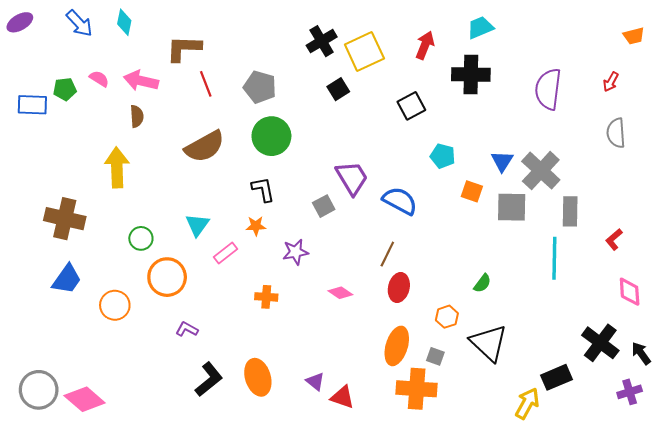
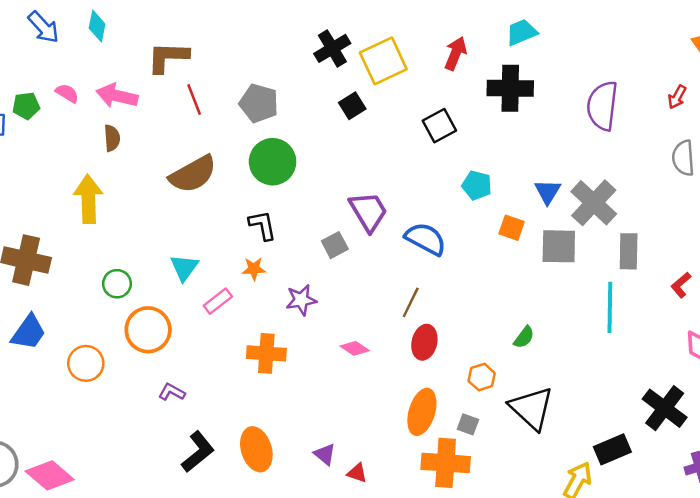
orange cross: (266, 297) -> (266, 353), size x1.4
red triangle: (342, 397) -> (357, 473), size x0.7

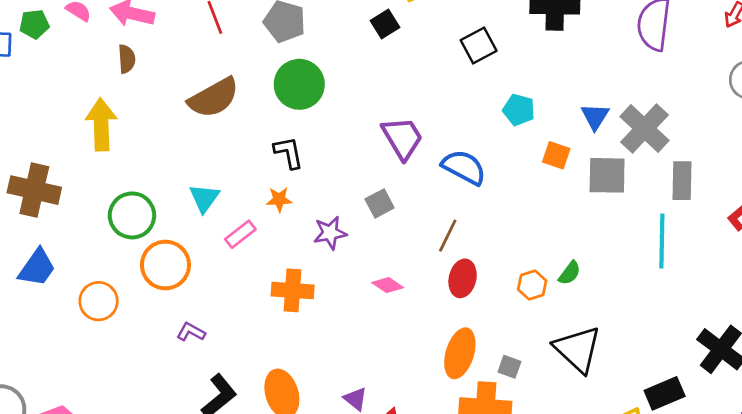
gray square: (335, 245) -> (380, 203), moved
green circle: (117, 284) -> (132, 215), size x1.5
orange hexagon: (482, 377) -> (532, 285), moved

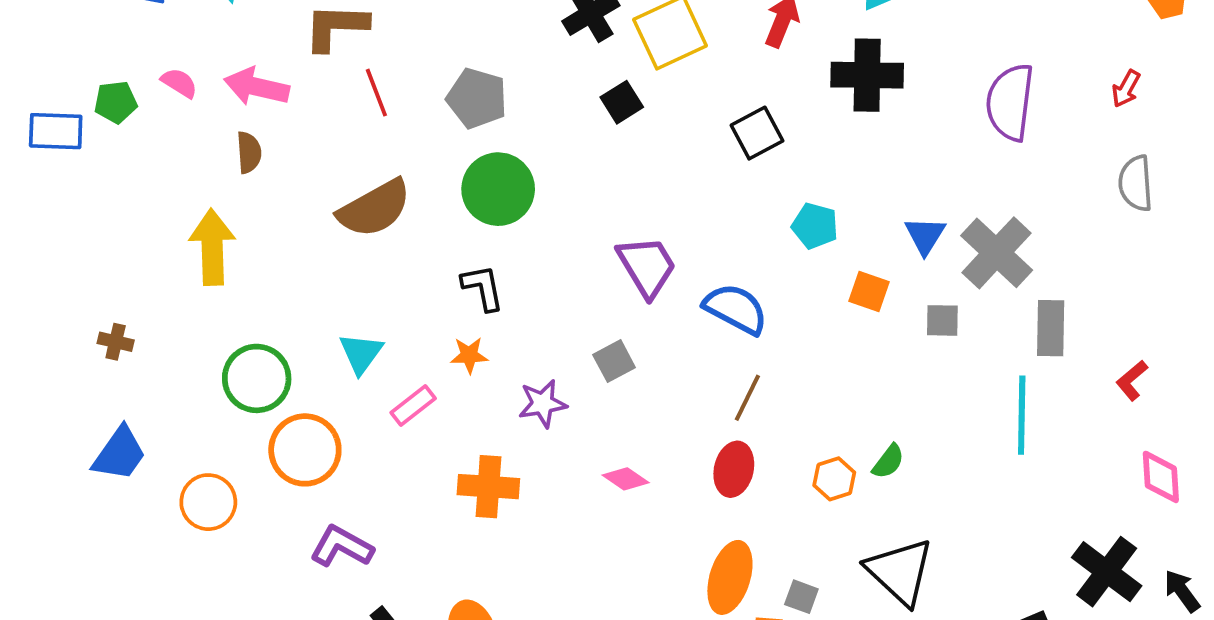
gray square: (607, 175) -> (942, 320), size x0.6
brown cross: (34, 190) -> (116, 342), size x0.5
brown line: (448, 236) -> (747, 398), moved
purple L-shape: (191, 332) -> (342, 547), size x1.5

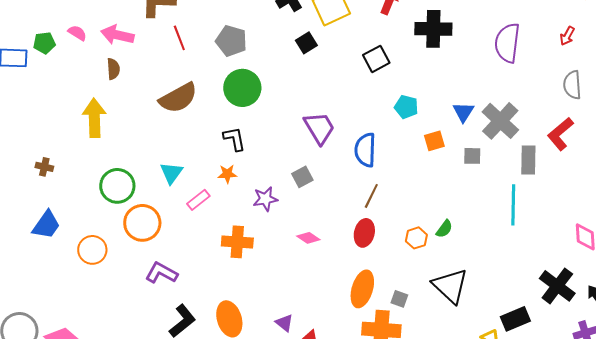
orange square: (869, 291) -> (434, 141), turned -35
blue semicircle: (736, 309) -> (365, 150), turned -116
red L-shape: (1132, 380) -> (560, 134), moved, size x1.6

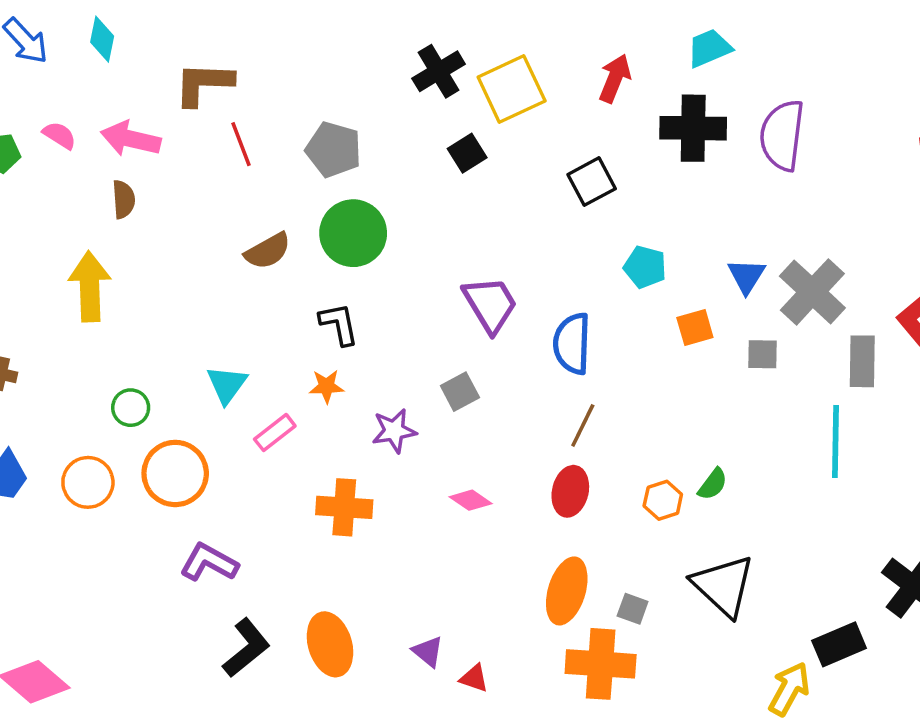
purple semicircle: (507, 43) -> (782, 135), moved
brown semicircle: (178, 98) -> (268, 251), moved, size x0.7
green circle: (117, 186) -> (131, 408), size x0.6
orange circle: (92, 250) -> (88, 482), moved

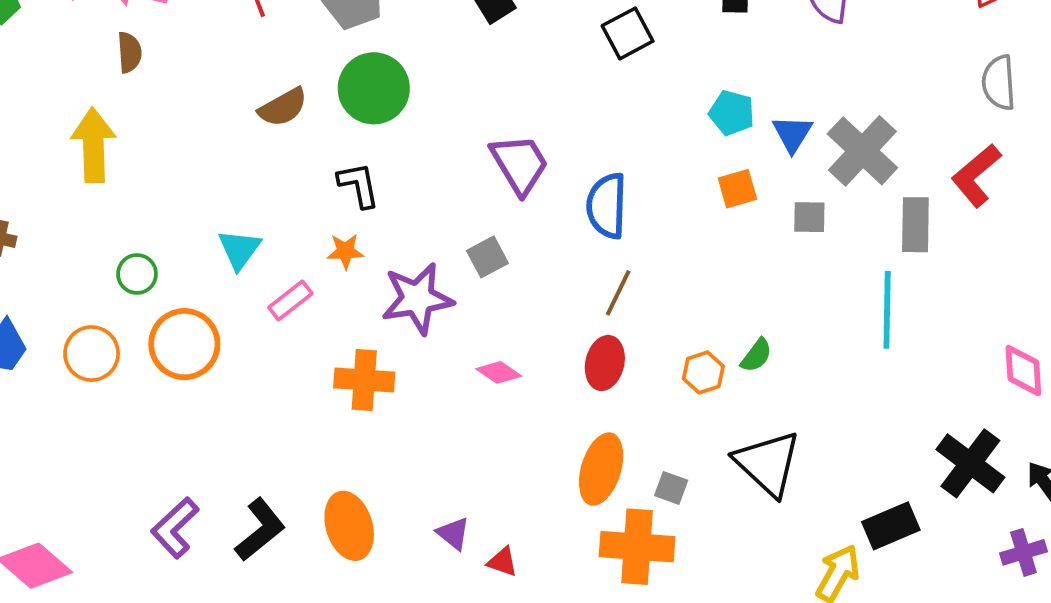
cyan pentagon: (645, 267) -> (732, 113), moved
purple star: (394, 431) -> (417, 299), size x1.5
purple L-shape: (209, 562) -> (175, 528), moved, turned -72

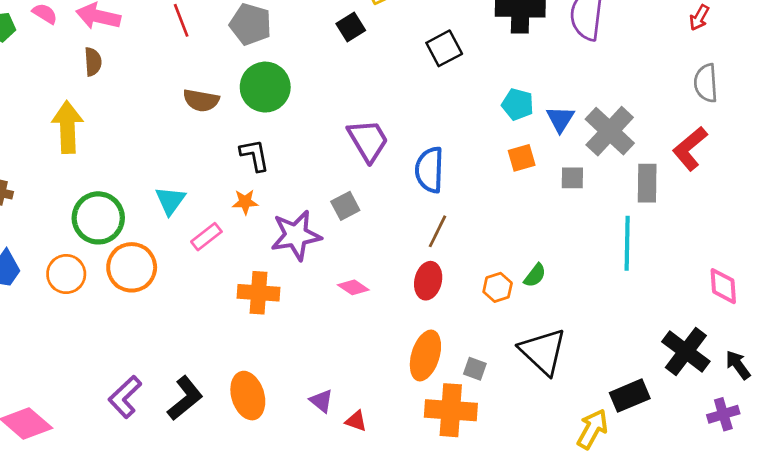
brown semicircle: (283, 107) -> (201, 100), turned 39
green circle: (137, 274) -> (98, 218), size x1.8

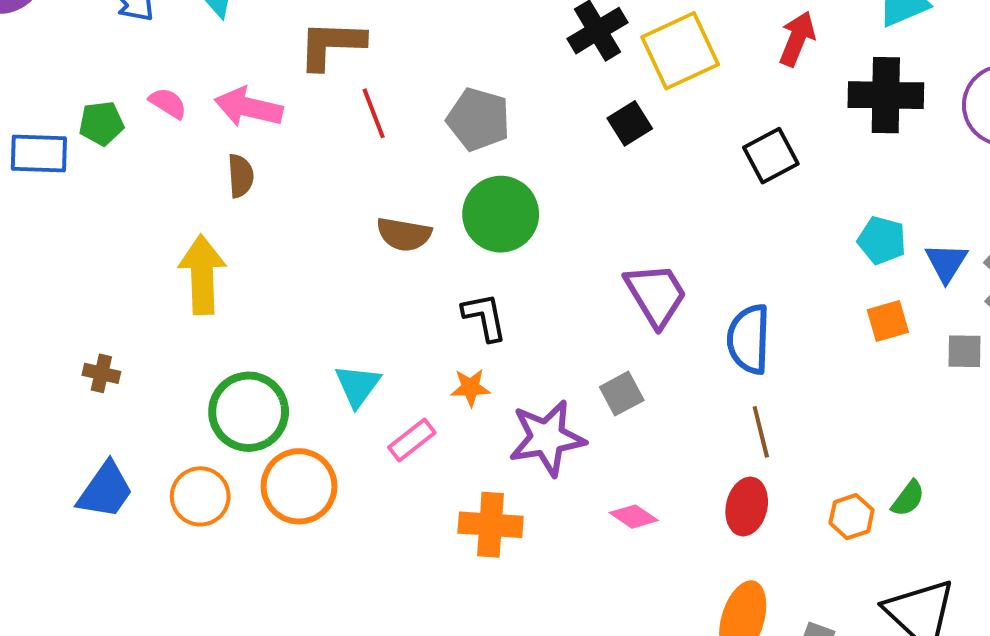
brown line: (437, 231) -> (761, 432), turned -40

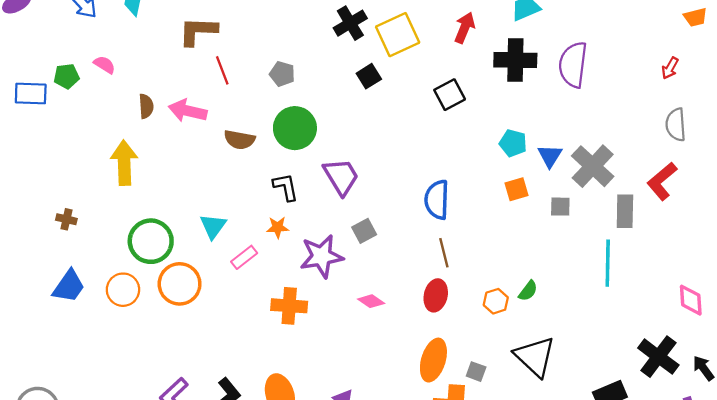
pink arrow: (249, 107) -> (188, 111), moved
gray pentagon: (478, 119) -> (282, 74), size x0.7
purple trapezoid: (656, 295) -> (341, 177), moved

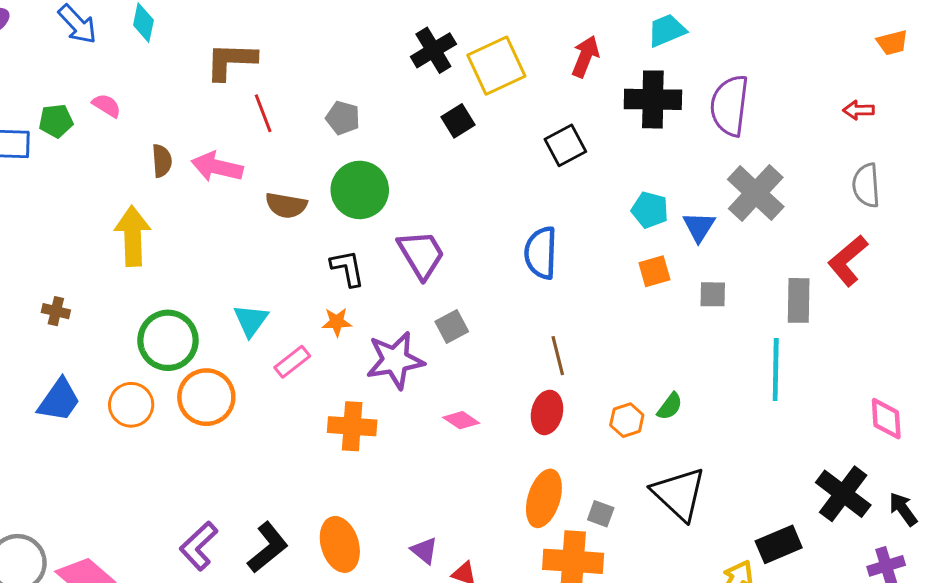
red arrow: (670, 68) -> (859, 110), turned 60
gray cross: (593, 166) -> (756, 193), moved
blue semicircle: (437, 200) -> (541, 253), moved

